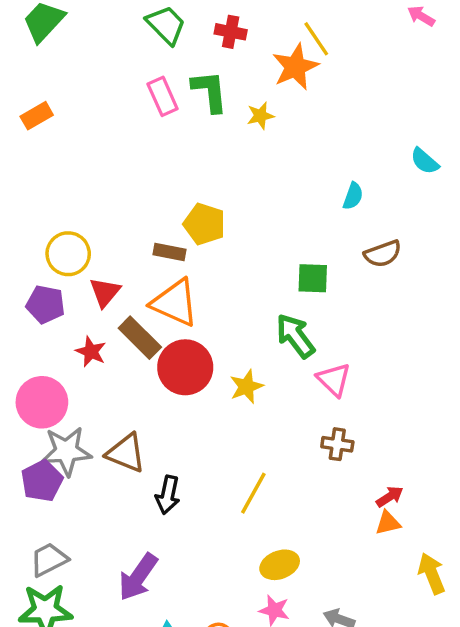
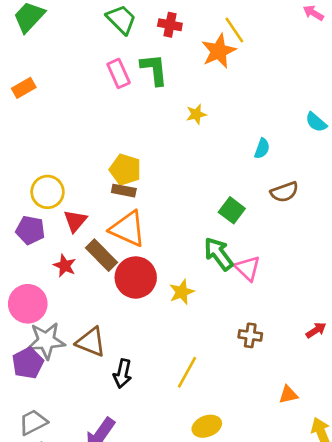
yellow star: (260, 116) -> (196, 114), moved
yellow pentagon: (204, 224) -> (125, 170), moved
green square: (313, 278) -> (232, 210), turned 35
pink triangle: (334, 380) -> (248, 268), moved
red arrow: (390, 497) -> (316, 330), moved

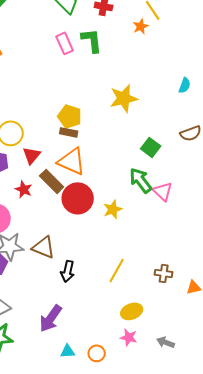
orange star: (219, 51) -> (141, 26), size x0.6
yellow star: (196, 114) -> (124, 98), moved, size x1.8
cyan semicircle: (262, 148) -> (185, 85), moved
brown cross: (250, 335) -> (164, 273), moved

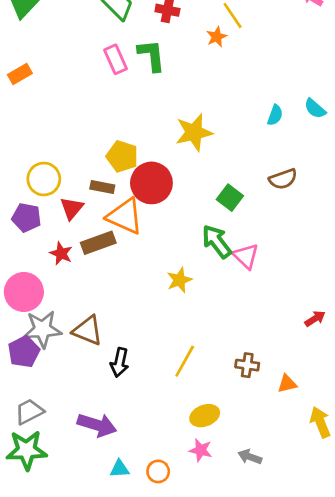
brown rectangle: (69, 132) -> (102, 187), moved
brown rectangle: (52, 181) -> (98, 243), turned -65
red circle: (78, 198) -> (151, 183), moved
purple arrow: (51, 318) -> (97, 425), turned -108

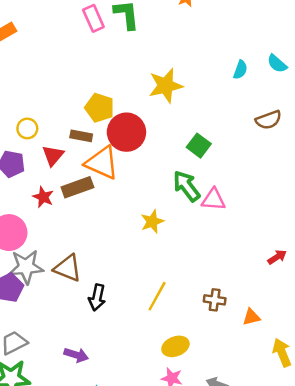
yellow circle: (44, 179) -> (27, 128), size x0.7
brown semicircle: (283, 179) -> (268, 120), moved
pink triangle: (246, 256) -> (213, 199), turned -40
purple arrow: (97, 425) -> (76, 355), size x0.7

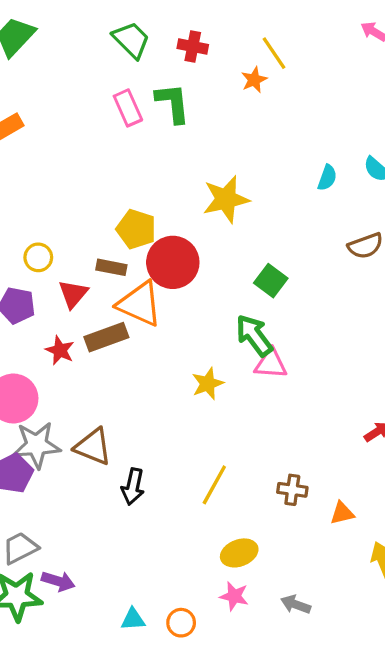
pink triangle: (213, 199) -> (271, 364), moved
purple arrow: (76, 355) -> (58, 581), moved

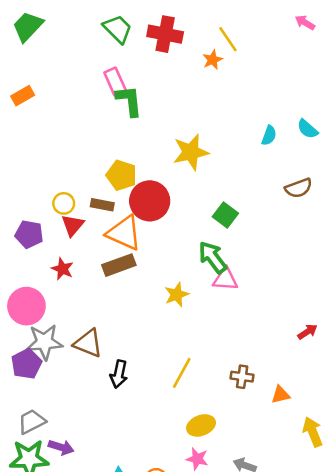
red cross: (193, 47) -> (165, 34), size x1.5
green L-shape: (173, 103) -> (129, 101), moved
yellow circle: (38, 257) -> (64, 203), moved
brown rectangle: (106, 337) -> (119, 265), moved

